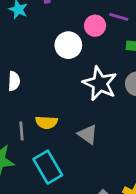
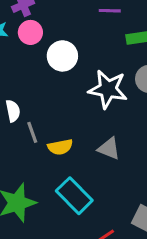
pink circle: (95, 26) -> (30, 32), moved
gray line: (22, 131) -> (32, 132), moved

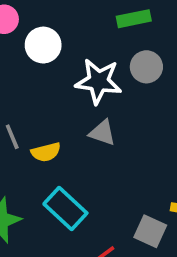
gray triangle: (109, 149) -> (102, 133), moved

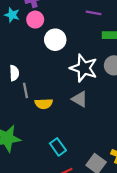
cyan rectangle: (65, 209) -> (58, 147), moved, size x0.7

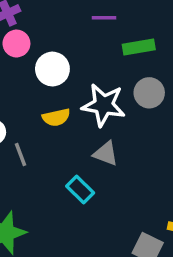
yellow semicircle: (44, 104) -> (56, 117), moved
cyan rectangle: (58, 147) -> (80, 189), moved

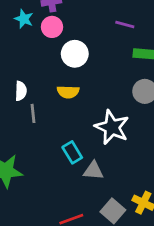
white star: (104, 105) -> (112, 127), moved
gray triangle: (106, 154) -> (93, 171), moved, turned -30

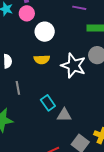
gray line: (33, 113) -> (18, 88), moved
white star: (112, 127) -> (73, 66), moved

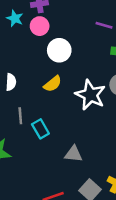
yellow semicircle: (42, 59) -> (53, 84), turned -42
cyan rectangle: (48, 103) -> (40, 129), moved

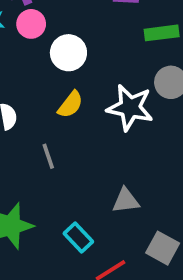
gray line: (20, 116) -> (48, 156), moved
cyan rectangle: (40, 129) -> (78, 238), moved

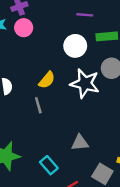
white circle: (68, 53) -> (75, 46), moved
gray line: (48, 156) -> (38, 105), moved

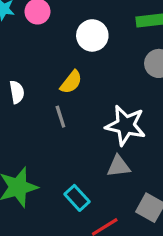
white circle: (75, 46) -> (92, 35), moved
white star: (85, 83) -> (126, 125), moved

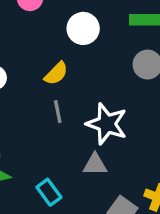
gray line: (60, 117) -> (58, 112), moved

